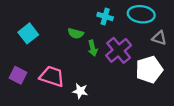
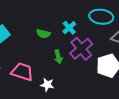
cyan cross: (105, 16) -> (69, 28), moved, turned 32
green arrow: (93, 48) -> (58, 57), moved

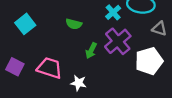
cyan cross: (69, 28) -> (113, 12), moved
green arrow: (58, 57) -> (91, 51), turned 40

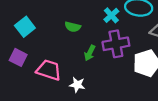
purple cross: (118, 41) -> (116, 44), turned 30
purple square: (15, 67) -> (18, 57), moved

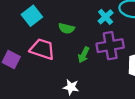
cyan square: (25, 27) -> (32, 16), moved
pink trapezoid: (49, 70) -> (42, 49), moved

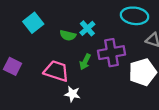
cyan cross: (106, 17) -> (87, 28), moved
pink trapezoid: (42, 49) -> (56, 71), moved

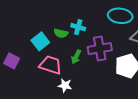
cyan square: (33, 23) -> (40, 41), moved
cyan cross: (87, 28) -> (78, 27), turned -32

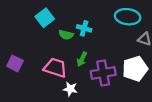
cyan square: (40, 41) -> (45, 18), moved
purple cross: (100, 49) -> (103, 73), moved

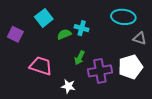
green semicircle: (66, 35) -> (64, 34), turned 144
purple square: (15, 63) -> (15, 34), moved
pink trapezoid: (55, 68) -> (41, 66), moved

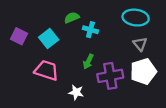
cyan square: (44, 18) -> (49, 38), moved
green semicircle: (64, 34) -> (72, 18), moved
gray triangle: (140, 38) -> (140, 44), moved, turned 32

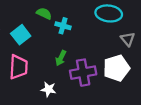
green semicircle: (72, 18) -> (44, 13), turned 48
gray triangle: (140, 44) -> (128, 39), moved
pink trapezoid: (46, 70) -> (18, 67), turned 75

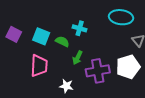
green semicircle: (44, 13) -> (62, 41), moved
cyan square: (21, 35) -> (41, 36), turned -30

